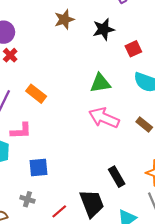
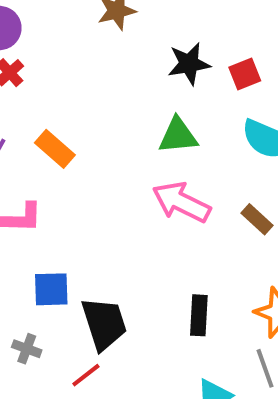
black star: (104, 29) -> (189, 64), moved
black rectangle: (117, 177) -> (199, 315), turned 30
black trapezoid: (92, 203) -> (104, 324), moved

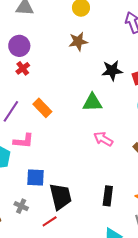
green triangle: (178, 136) -> (92, 102), moved
pink arrow: (181, 202) -> (103, 139), size x0.7

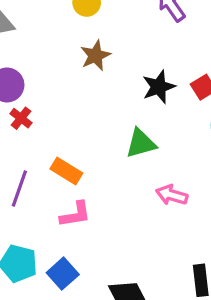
pink L-shape: (24, 141) -> (75, 214), moved
blue square: (35, 178) -> (63, 274), moved, turned -30

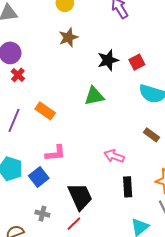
pink arrow: (172, 195) -> (114, 156), moved
pink L-shape: (75, 214) -> (55, 153), moved

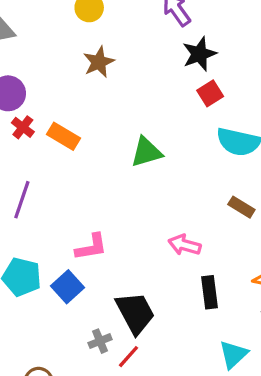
black star: (108, 60) -> (199, 54), moved
orange rectangle: (45, 111) -> (64, 136), moved
gray cross: (42, 214) -> (100, 341), moved, turned -32

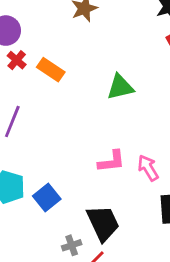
pink arrow: (185, 245) -> (148, 168), turned 40
pink L-shape: (91, 247) -> (111, 161), moved

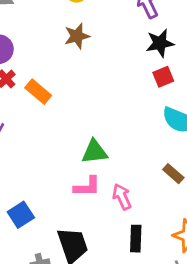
green triangle: (120, 87) -> (95, 152), moved

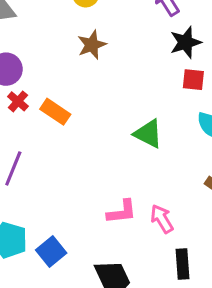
red square: (163, 77) -> (193, 80), turned 35
green triangle: (95, 152) -> (148, 134), moved, turned 40

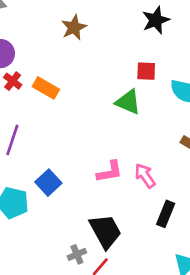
red square: (193, 80) -> (146, 71), moved
blue square: (51, 251) -> (48, 183), moved
black rectangle: (183, 264) -> (166, 214), turned 30

